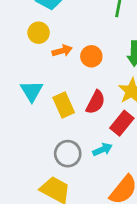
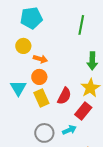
orange arrow: (62, 51) -> (40, 59), turned 32
orange circle: (91, 56) -> (39, 77), moved

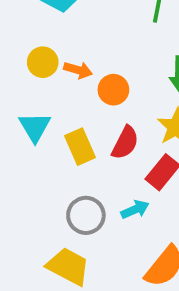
yellow circle: (23, 46) -> (43, 62), moved
orange circle: (39, 77) -> (113, 90), moved

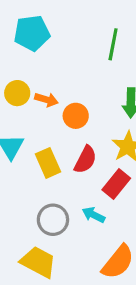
cyan arrow: (135, 209) -> (94, 215), turned -130

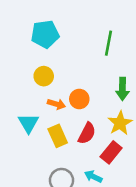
yellow circle: (17, 93) -> (44, 76), moved
orange arrow: (46, 100) -> (56, 104), moved

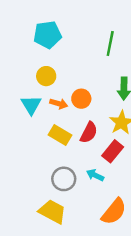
cyan triangle: (28, 123) -> (31, 105), moved
yellow rectangle: (58, 136) -> (60, 135), turned -35

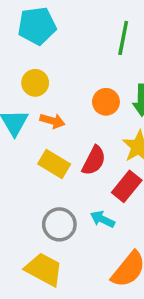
orange circle: (81, 99) -> (106, 102), moved

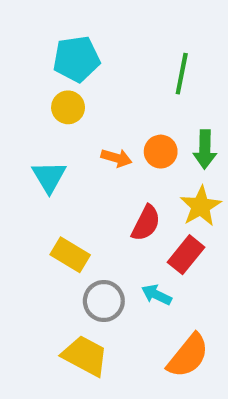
yellow circle: (35, 83) -> (68, 107), moved
orange arrow: (52, 121) -> (116, 158), moved
yellow rectangle: (54, 164) -> (70, 255), moved

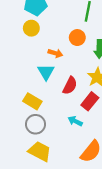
orange circle: (161, 152) -> (77, 38), moved
cyan triangle: (49, 177) -> (46, 72), moved
gray circle: (104, 301) -> (36, 124), moved

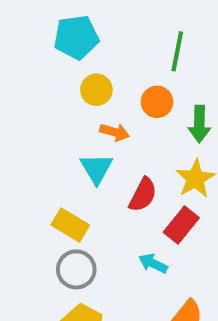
yellow circle: (31, 28) -> (96, 90), moved

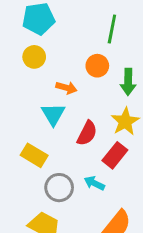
yellow circle: (96, 90) -> (34, 57), moved
gray circle: (76, 269) -> (59, 188), moved

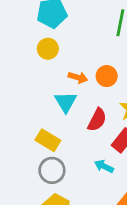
orange circle: (97, 66) -> (107, 76), moved
gray circle: (59, 188) -> (52, 170), moved

